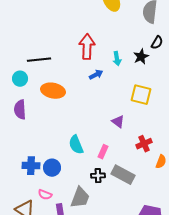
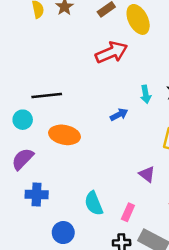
red arrow: (87, 47) -> (111, 52), moved, turned 65
purple semicircle: (20, 110) -> (23, 159), turned 48
blue cross: (31, 166) -> (37, 194), moved

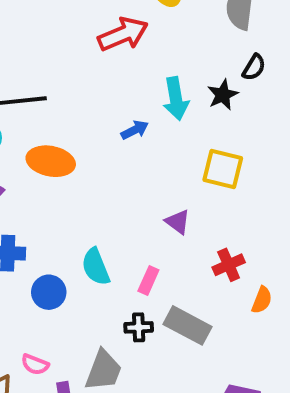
cyan arrow: (146, 94) -> (176, 99), size x1.5
blue circle: (63, 233) -> (49, 292), moved

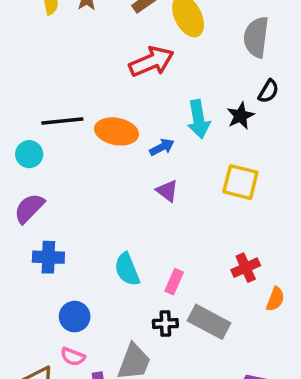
orange ellipse: (51, 161) -> (116, 131), moved
purple triangle: (178, 222) -> (167, 191), moved
blue circle: (49, 292) -> (75, 317), moved

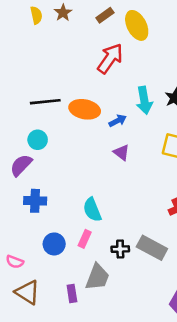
red arrow: (151, 62) -> (110, 58), turned -32
cyan circle: (29, 154) -> (38, 140), moved
pink rectangle: (174, 282) -> (85, 239), moved
pink semicircle: (73, 357) -> (15, 262), moved

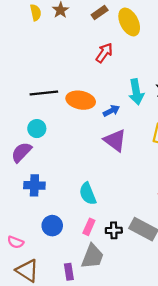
red arrow: (110, 58) -> (104, 53), size x0.7
purple triangle: (121, 152) -> (115, 140), size x1.5
pink rectangle: (85, 239) -> (89, 227), moved

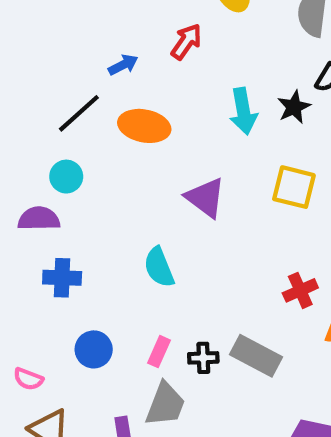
black line: (44, 93) -> (79, 113), turned -36
blue arrow: (111, 111) -> (123, 65), moved
purple semicircle: (21, 152) -> (39, 219), turned 45
cyan semicircle: (88, 194) -> (159, 267), moved

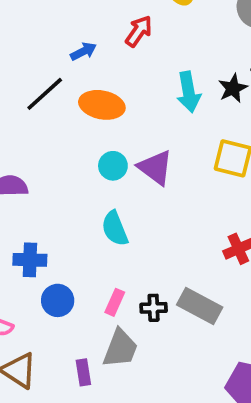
cyan circle: (66, 177) -> (113, 166), moved
blue cross: (62, 278) -> (30, 260), moved

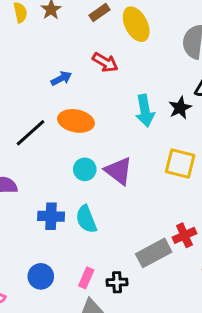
red arrow: (139, 31) -> (105, 62), turned 85
black line: (45, 94) -> (31, 133), moved
blue cross: (30, 260) -> (51, 216), moved
gray rectangle: (200, 306) -> (154, 253), moved, turned -56

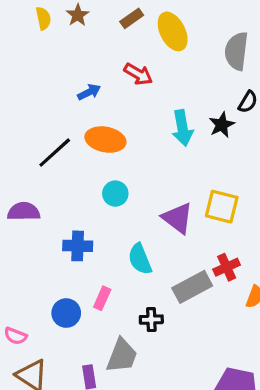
yellow square: (180, 163) -> (222, 207), moved
purple triangle: (119, 171) -> (177, 218), moved
cyan semicircle: (86, 219) -> (140, 259), moved
pink rectangle: (86, 278) -> (102, 298), moved

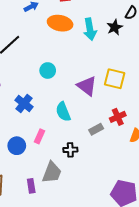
orange ellipse: (105, 140) -> (60, 23), moved
blue cross: (78, 246) -> (24, 103), turned 36
gray rectangle: (192, 287) -> (96, 129), size x0.6

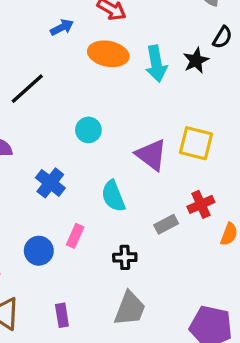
gray trapezoid: (52, 173) -> (130, 309), moved

